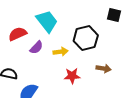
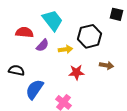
red semicircle: (18, 34) -> (24, 32), turned 30

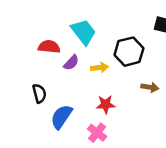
black semicircle: (16, 70) -> (39, 93), turned 63
red star: (76, 72) -> (106, 104), moved

